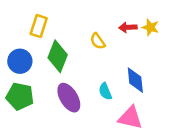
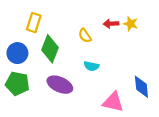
blue diamond: (135, 80) -> (141, 87), moved
cyan semicircle: (105, 91) -> (91, 66), moved, turned -56
purple ellipse: (69, 98) -> (60, 85), turned -35

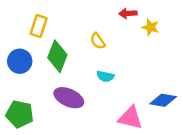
red arrow: (111, 24) -> (128, 13), moved
green pentagon: (17, 84) -> (20, 114), moved
blue diamond: (141, 87) -> (163, 100), turned -75

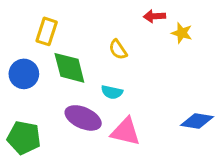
green diamond: (57, 56) -> (69, 68), turned -36
cyan semicircle: (105, 76) -> (112, 92), moved
pink triangle: (130, 118) -> (126, 132), moved

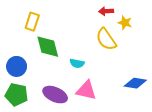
yellow semicircle: (118, 50) -> (106, 39), moved, size x1.6
blue circle: (24, 74) -> (17, 66), moved
purple ellipse: (83, 118) -> (55, 95), moved

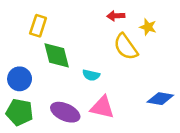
red arrow: (106, 11) -> (116, 16), moved

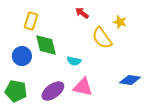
red arrow: (116, 16) -> (82, 13), moved, turned 40
blue circle: (20, 79) -> (22, 56), moved
purple ellipse: (65, 112) -> (53, 91), turned -60

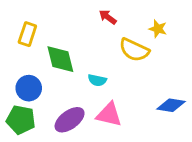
yellow rectangle: (31, 21) -> (27, 34), moved
yellow semicircle: (102, 38) -> (134, 50), turned -30
blue circle: (22, 56) -> (29, 88), moved

